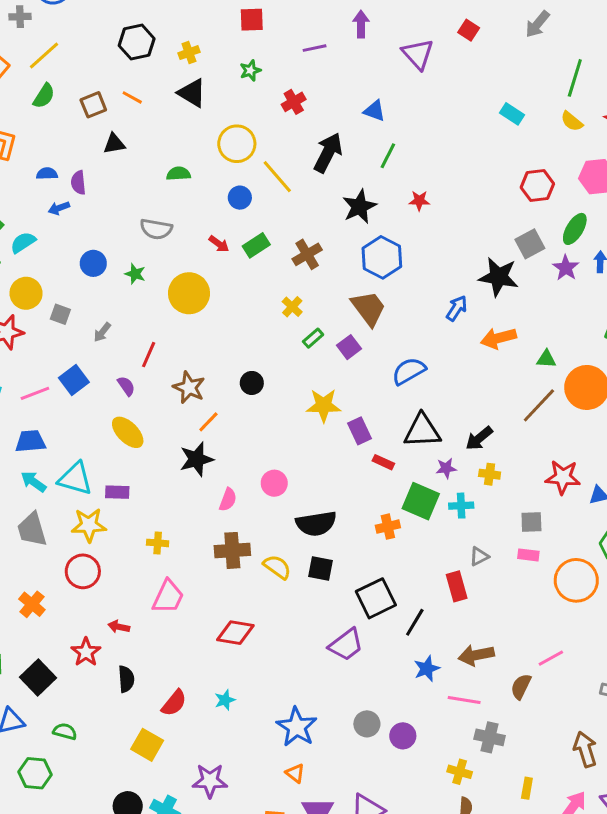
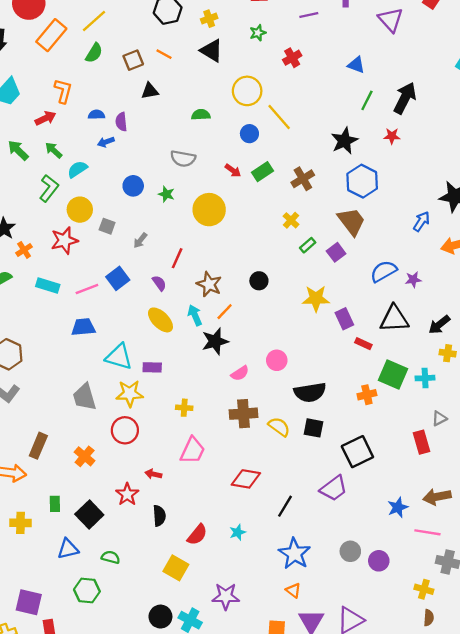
black arrow: (328, 153) -> (405, 98), moved
purple star: (446, 468) -> (413, 280), moved
cyan arrow: (33, 482) -> (195, 315), moved, turned 30
pink semicircle: (228, 500) -> (240, 373), turned 36
black line: (415, 622) -> (285, 506), moved

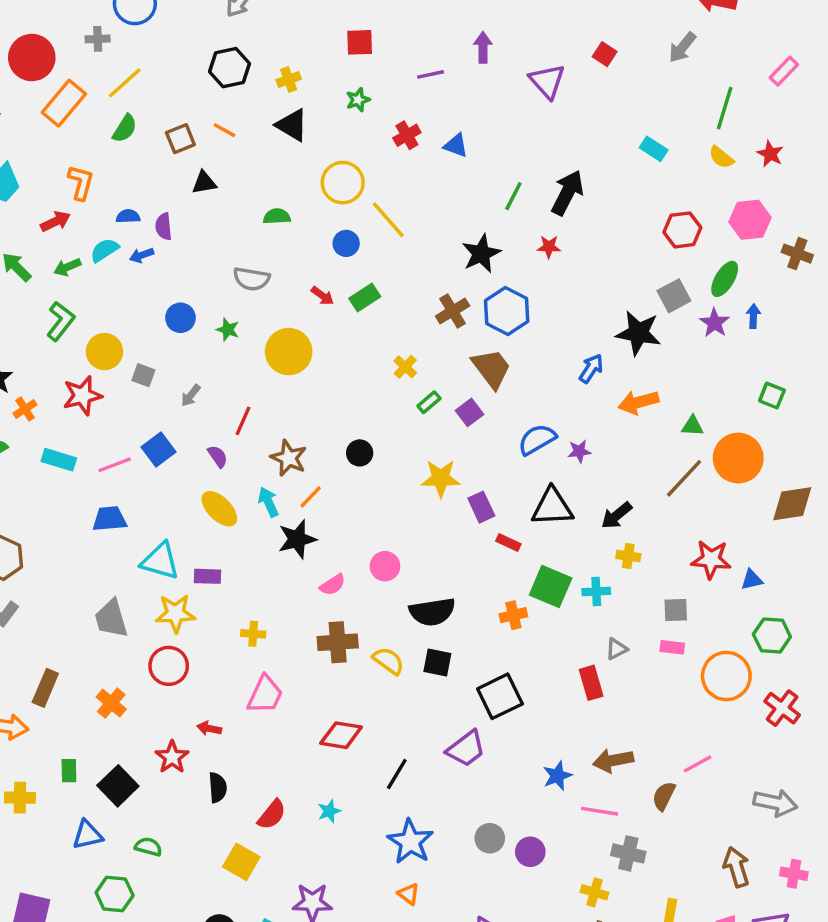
blue triangle: (356, 65) -> (456, 145), moved
green arrow: (54, 150) -> (67, 267), turned -66
cyan semicircle: (77, 169) -> (104, 250), moved
brown cross: (303, 179) -> (453, 311), moved

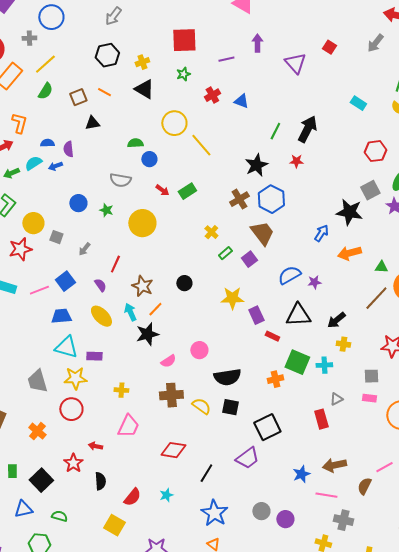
red square: (360, 42) -> (184, 40), size x1.5
blue circle: (346, 243) -> (149, 159), moved
blue trapezoid: (110, 519) -> (61, 316), moved

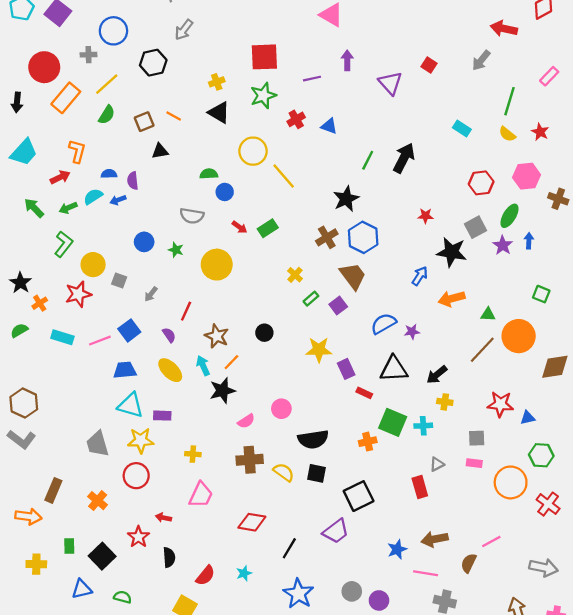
black hexagon: (107, 55) -> (153, 63), moved
green star: (183, 74) -> (263, 96), size x1.6
red star: (296, 161) -> (426, 216), moved

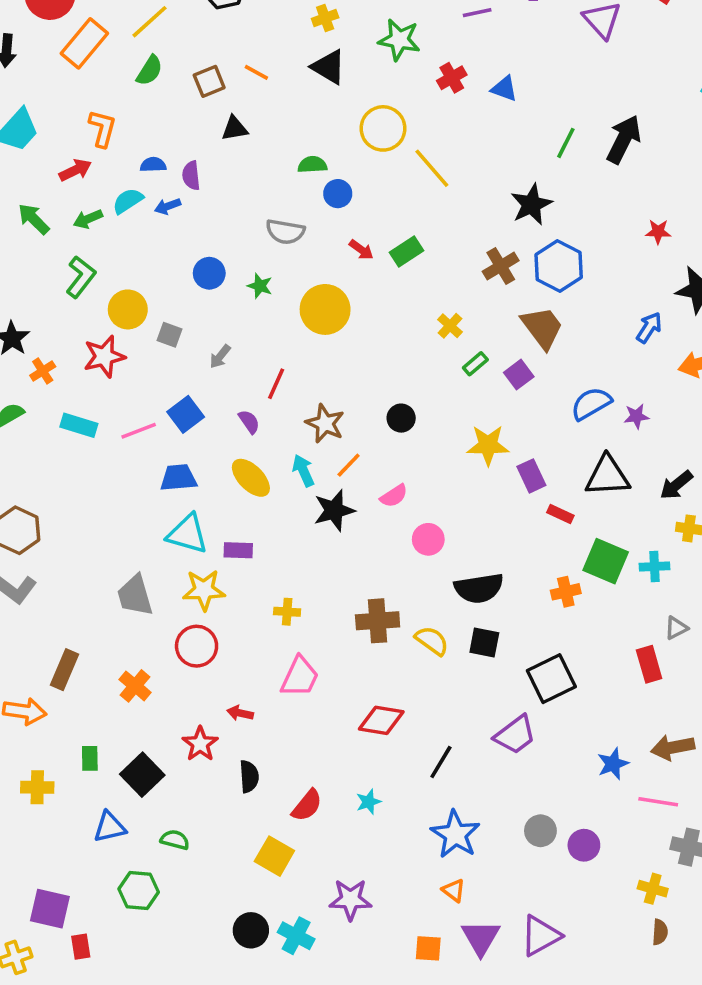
green star: (263, 96) -> (399, 40), turned 30
pink semicircle: (246, 421) -> (394, 496), moved

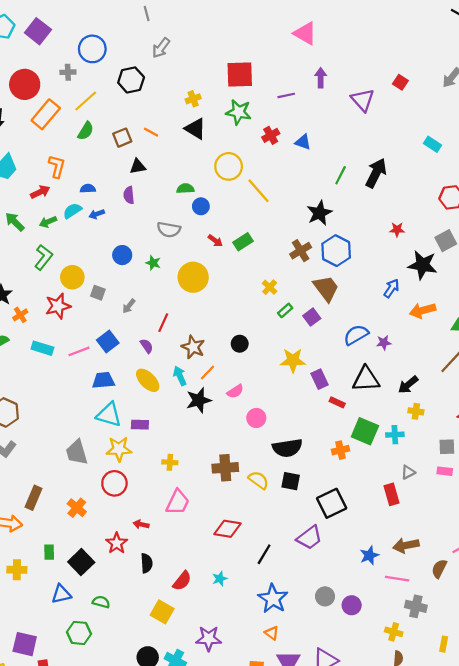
purple semicircle: (191, 175) -> (129, 195), moved

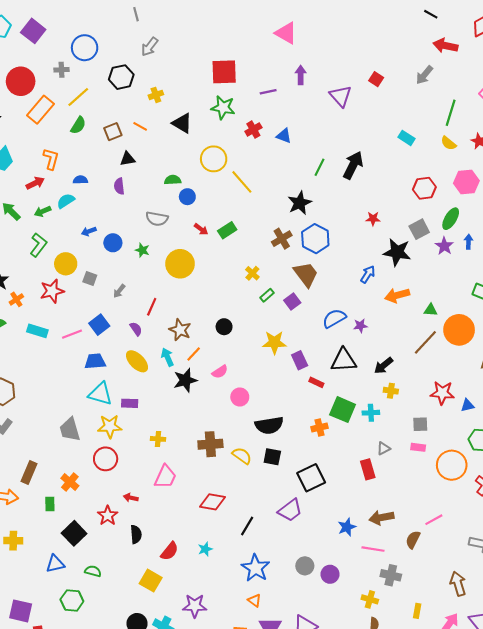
yellow cross: (193, 99) -> (156, 95), moved
blue arrow: (97, 214) -> (89, 231), moved
green rectangle: (49, 552) -> (50, 504), moved

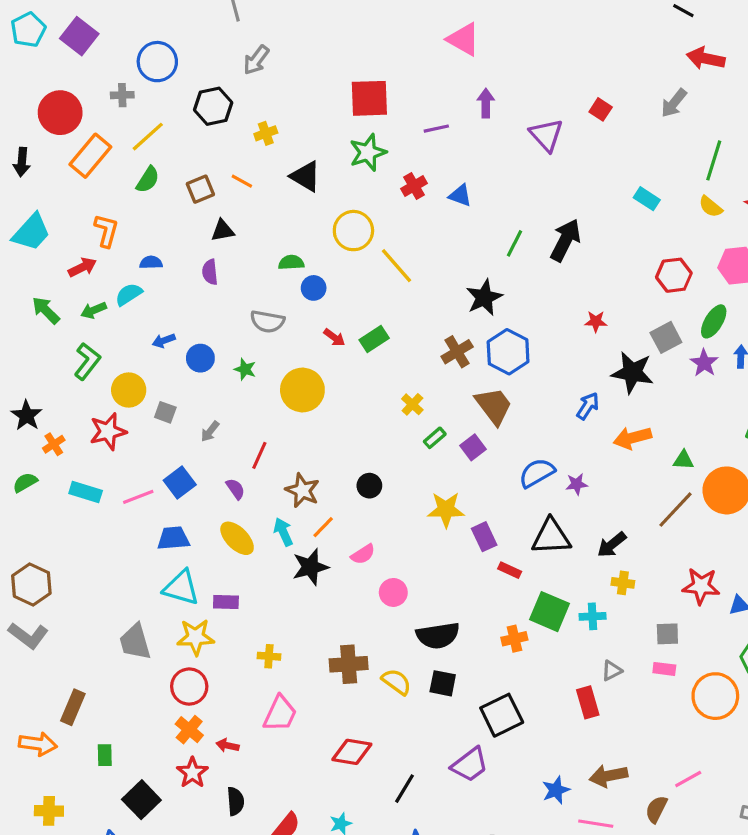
green star: (223, 107) -> (368, 152), turned -30
orange cross: (70, 482) -> (189, 730), moved

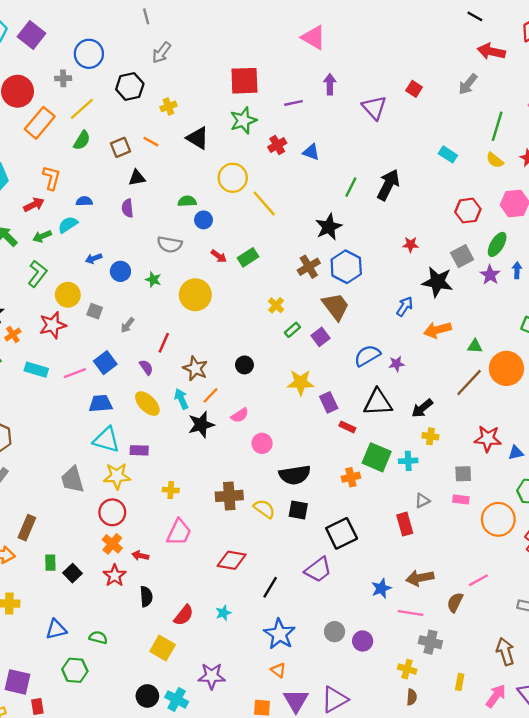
black square: (141, 800) -> (73, 573), moved, size x0.7

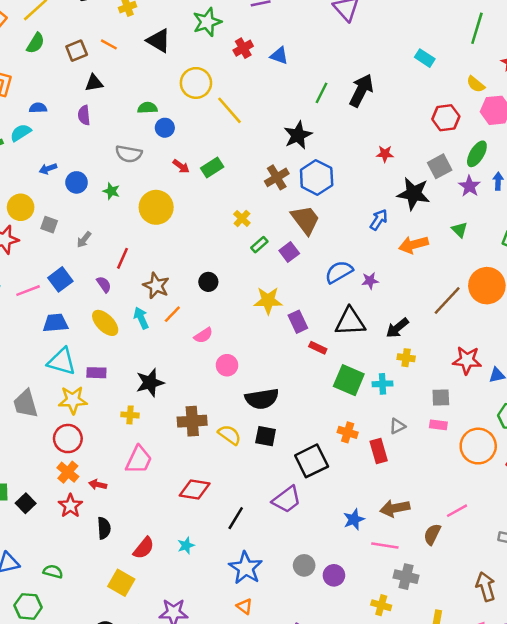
yellow semicircle: (495, 160) -> (476, 84), moved
green triangle: (475, 346) -> (460, 230), moved, turned 42
black star: (201, 425) -> (150, 383), moved
orange cross: (351, 477) -> (348, 432), moved, turned 30

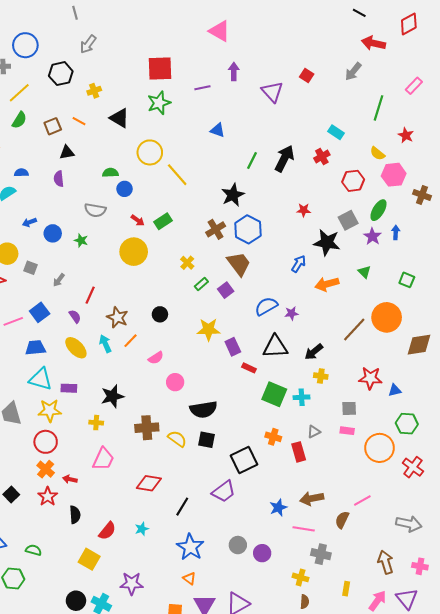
red cross: (243, 48) -> (322, 157), moved
yellow circle: (156, 207) -> (134, 252), moved

